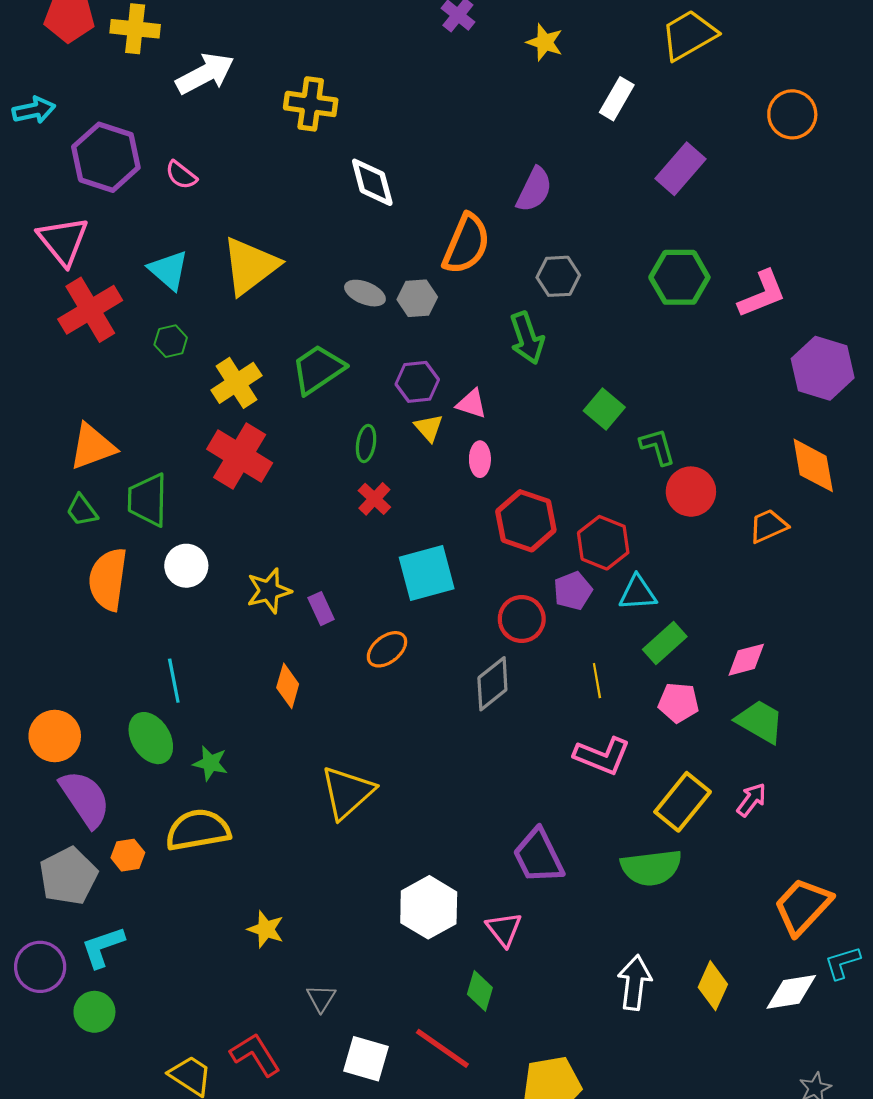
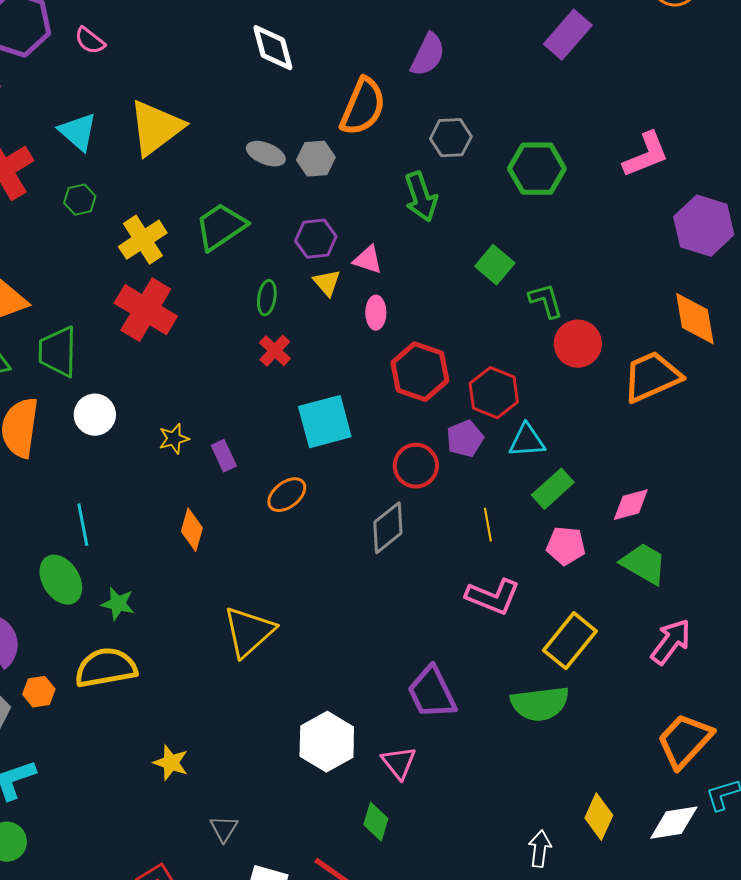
green hexagon: (679, 277) -> (537, 169), moved
orange trapezoid: (768, 526) -> (652, 377), size x1.6
yellow star: (269, 591) -> (174, 439), size x0.7
pink arrow: (752, 800) -> (671, 642), moved, size x1.4
white arrow: (635, 983) -> (540, 849), moved, size x0.7

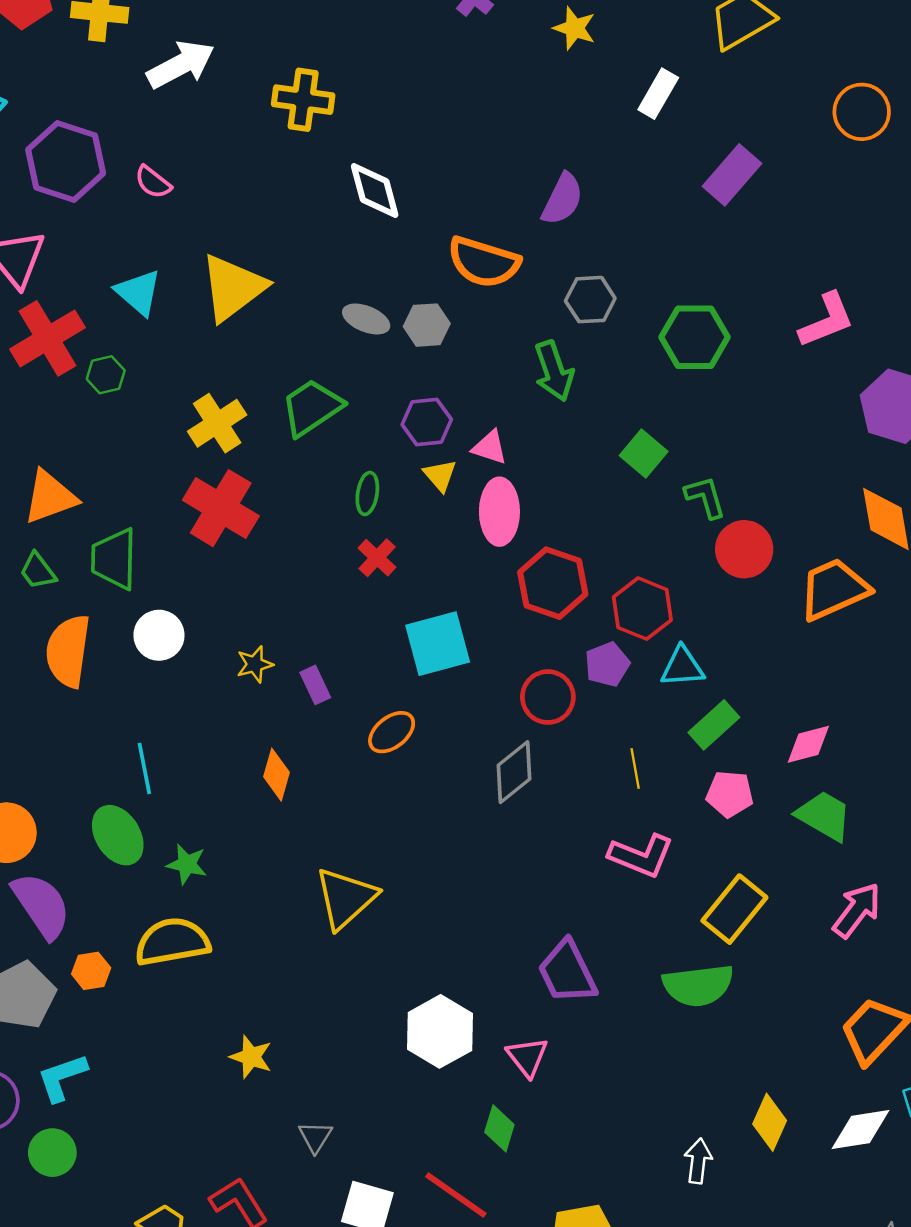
orange semicircle: (363, 107) -> (484, 262), turned 84
green hexagon: (80, 200) -> (106, 375), moved
pink ellipse: (376, 313) -> (499, 512), size x1.6

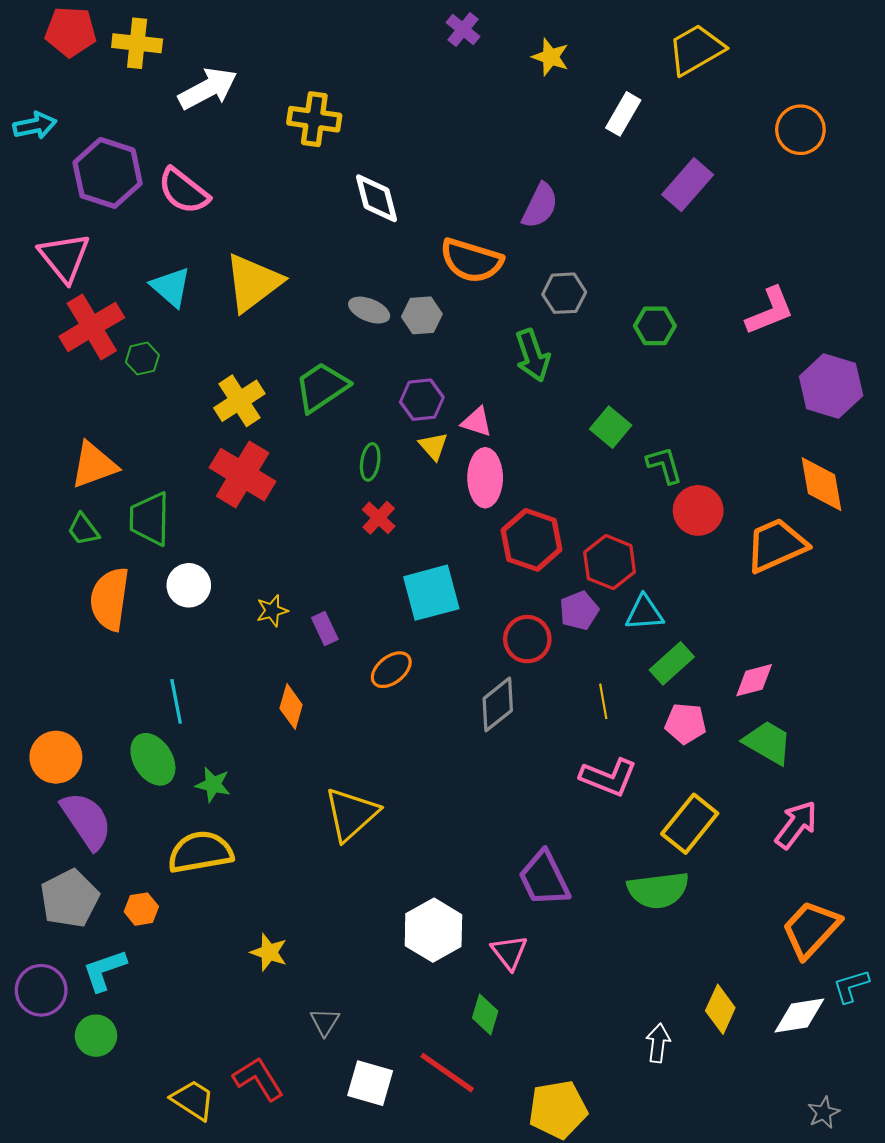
pink semicircle: (153, 182) -> (184, 191), size x1.6
green hexagon: (694, 337) -> (655, 326), size x0.7
orange hexagon: (91, 971) -> (141, 909), moved

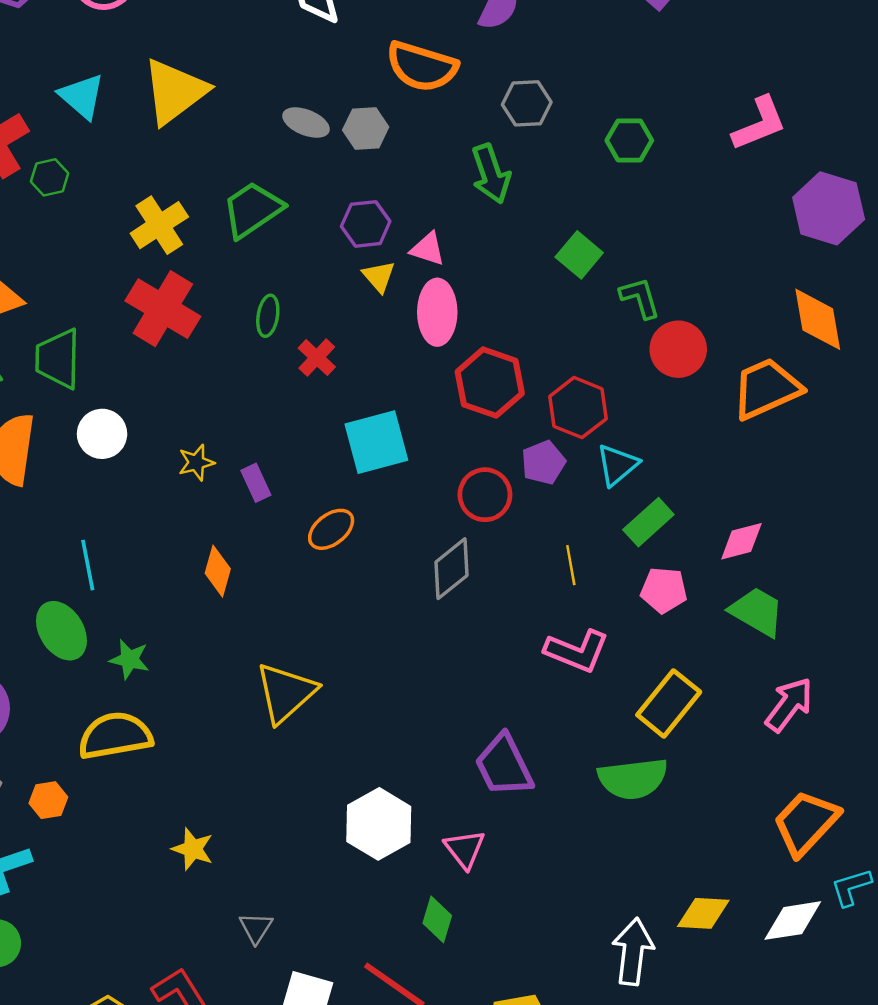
green ellipse: (370, 462) -> (268, 316), moved
cyan triangle: (644, 613) -> (617, 465), turned -36
yellow diamond: (720, 1009) -> (703, 913), turned 69
white arrow: (658, 1043) -> (633, 952), size x1.5

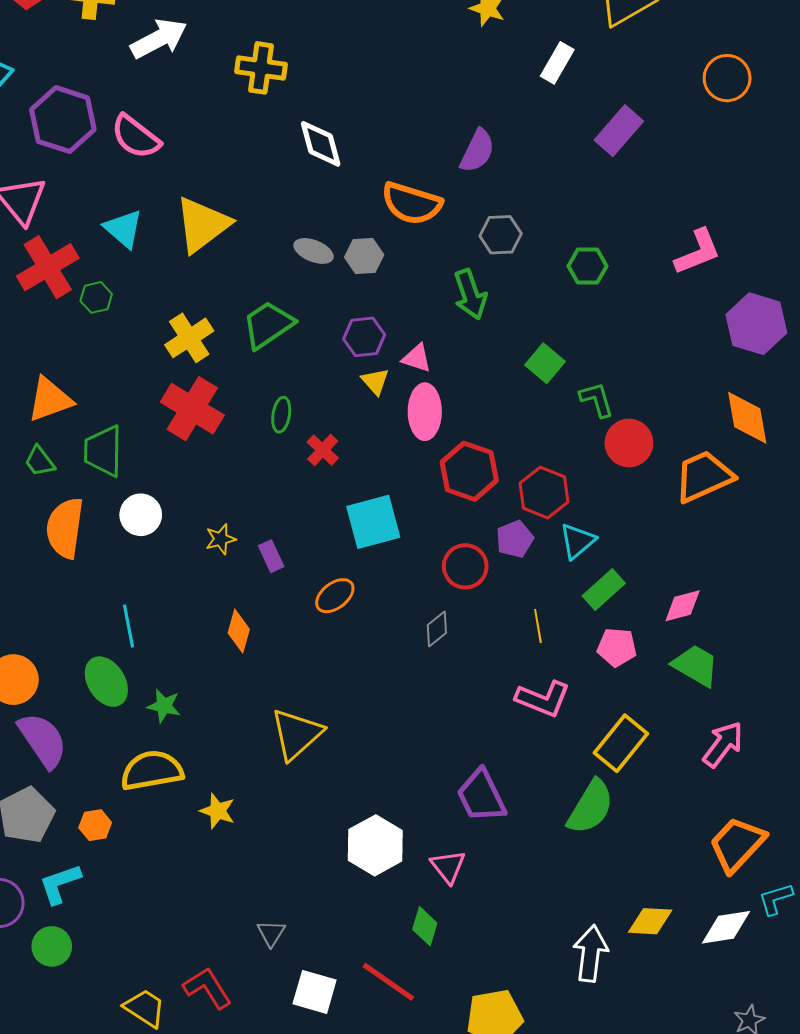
gray diamond: (452, 569) -> (437, 629), size x0.7
green semicircle: (633, 779) -> (591, 807), turned -52
yellow star: (193, 849) -> (218, 811), moved

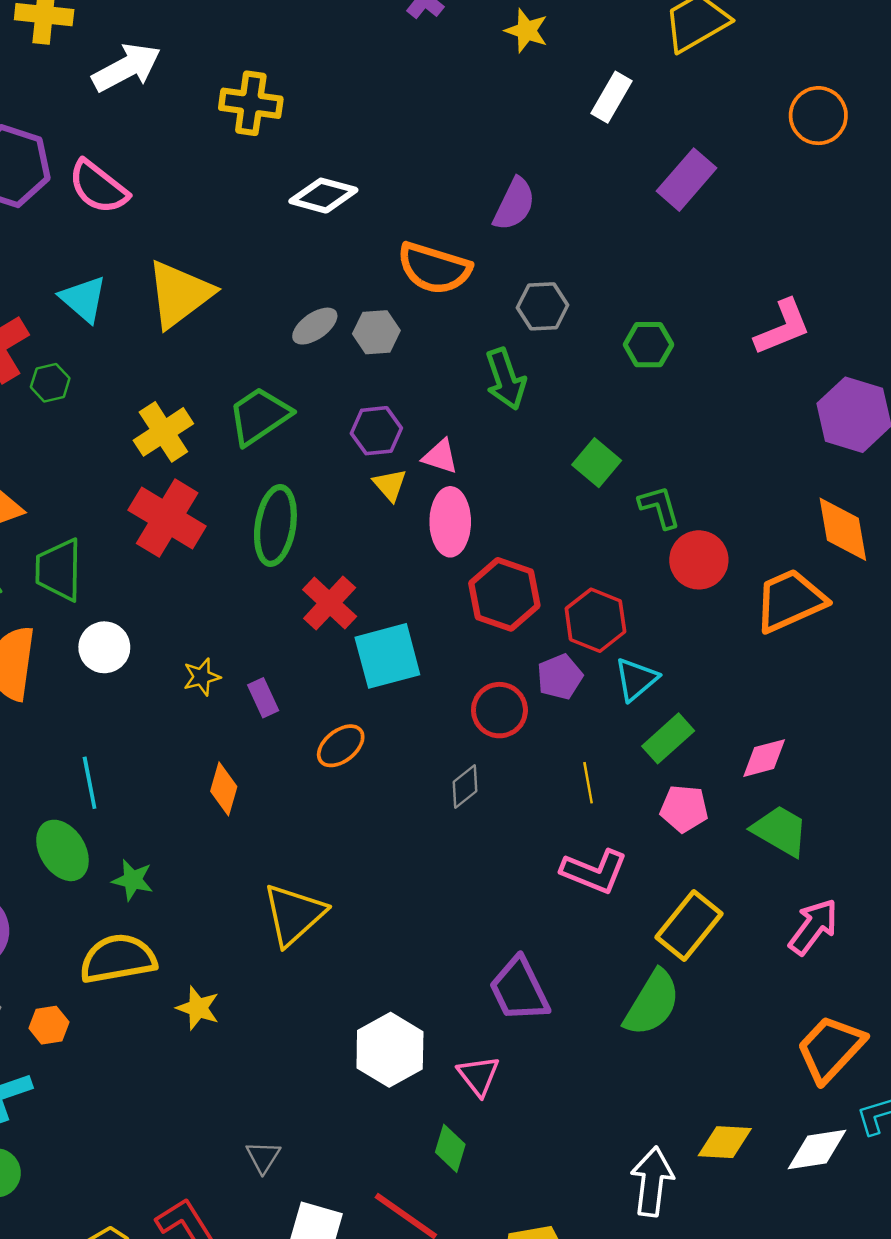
white diamond: (321, 144) -> (323, 196), turned -60
gray ellipse: (314, 251) -> (315, 326), turned -57
green ellipse: (281, 415) -> (275, 525), size x1.8
red cross: (323, 450) -> (330, 603), moved, size x1.4

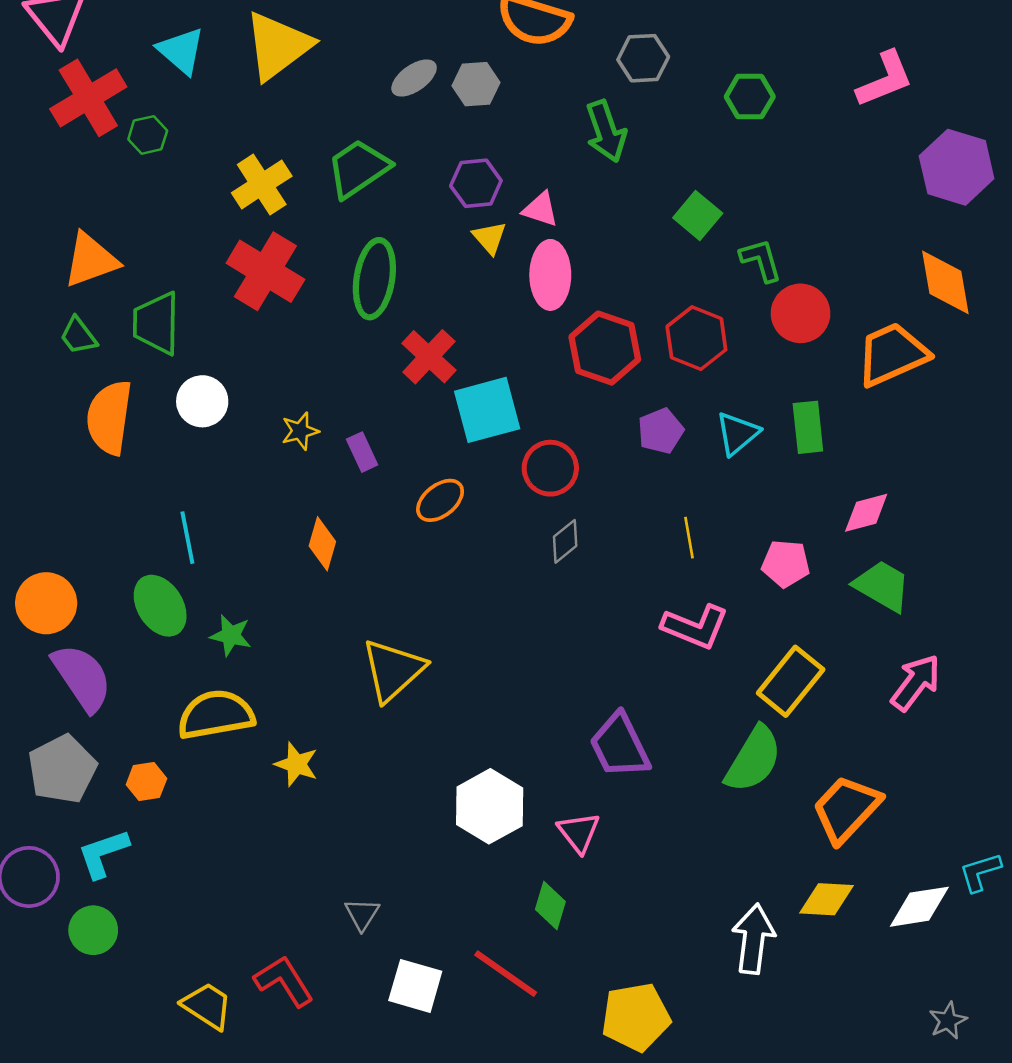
red hexagon: (595, 620) -> (696, 338), moved
red circle: (499, 710) -> (550, 468), moved
green rectangle: (668, 738) -> (808, 427), moved, turned -54
orange trapezoid: (831, 1049) -> (846, 809), moved

